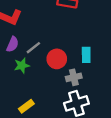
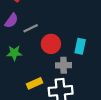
green star: (22, 65) -> (14, 53), moved
yellow rectangle: (26, 106) -> (35, 83), moved

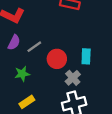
gray cross: (64, 65) -> (73, 78), turned -32
yellow rectangle: (35, 83) -> (27, 102), moved

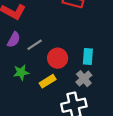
gray cross: (73, 78) -> (84, 79), moved
yellow rectangle: (27, 102) -> (48, 81), moved

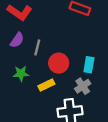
gray line: (35, 45) -> (37, 47), turned -49

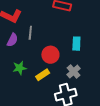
gray line: (37, 47) -> (30, 33), moved
cyan rectangle: (89, 65) -> (76, 44), moved

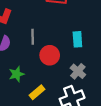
gray line: (30, 33) -> (33, 37), moved
yellow rectangle: (43, 75) -> (37, 92), moved

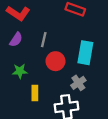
cyan rectangle: (77, 39) -> (85, 53), size x1.5
yellow rectangle: (37, 92) -> (35, 93), turned -64

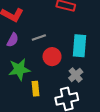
gray line: (44, 40) -> (39, 37), turned 64
green star: (20, 71) -> (19, 69), size x1.5

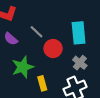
gray line: (39, 37) -> (37, 32), turned 72
purple semicircle: (13, 40) -> (11, 39), turned 112

